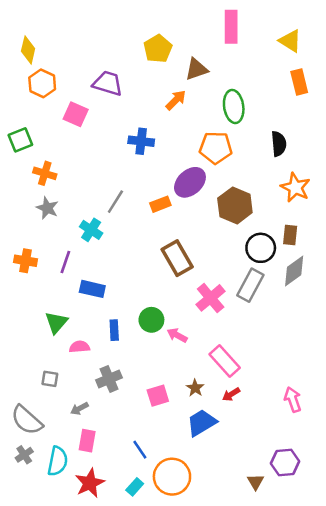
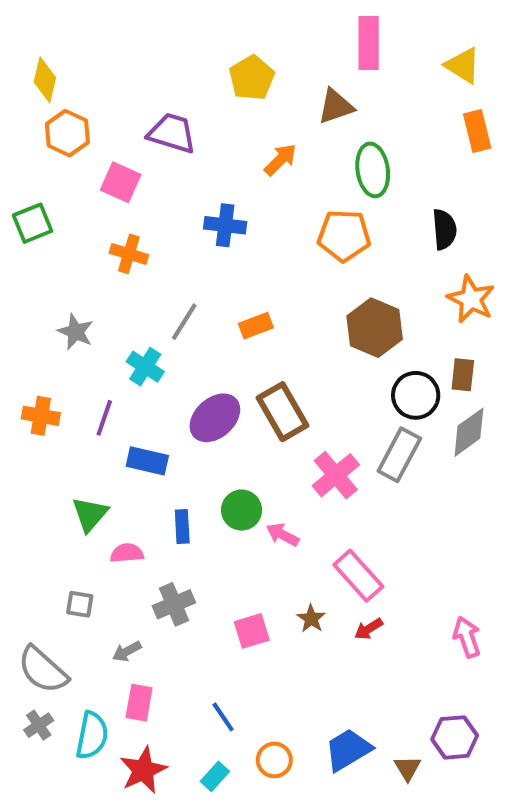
brown triangle: (196, 69) -> (336, 106), moved
orange cross: (45, 173) -> (129, 254), moved
purple ellipse: (190, 182) -> (215, 418), moved
blue trapezoid: (202, 423) -> (348, 750), moved
orange circle: (172, 477) -> (274, 760), size x0.6

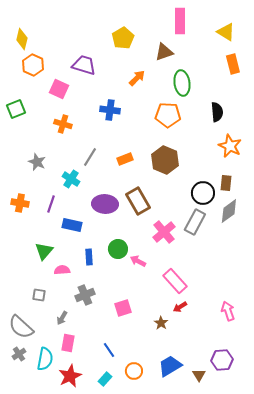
brown hexagon: (375, 328) -> (165, 160), moved
purple ellipse: (215, 418) -> (105, 204), turned 45
brown star: (311, 619) -> (161, 323), moved
gray arrow: (127, 651) -> (62, 318), turned -32

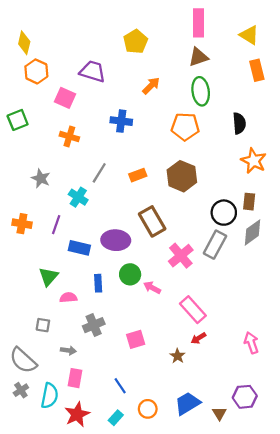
brown triangle: (164, 52) -> (198, 57), moved
purple ellipse: (105, 204) -> (116, 240), moved
gray arrow: (62, 318) -> (68, 350), turned -112

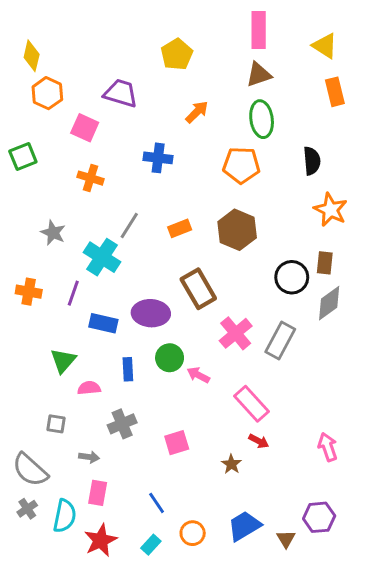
cyan cross: (78, 197) -> (102, 257), size x1.4
gray rectangle: (215, 245) -> (280, 341), moved
red arrow: (198, 338) -> (259, 441), turned -120

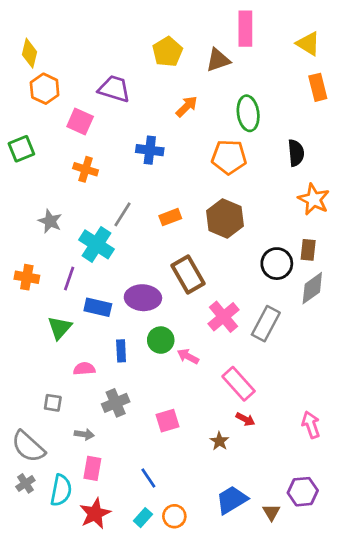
brown triangle: (259, 75) -> (218, 60), moved
green triangle: (63, 361) -> (60, 328), moved
orange circle: (193, 533) -> (174, 516), moved

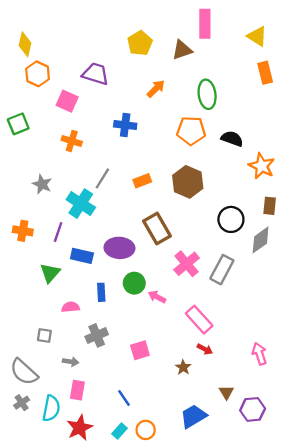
black semicircle: (296, 153) -> (232, 139), moved, turned -65
brown rectangle: (308, 250) -> (270, 206), moved
brown triangle: (271, 512) -> (226, 392), moved

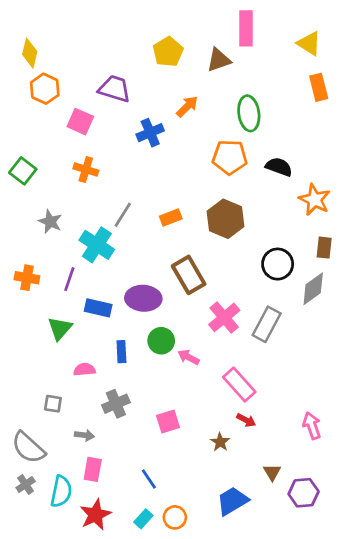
green square: (18, 124) -> (23, 171), moved, turned -30
blue cross: (125, 125) -> (150, 133), moved, turned -30

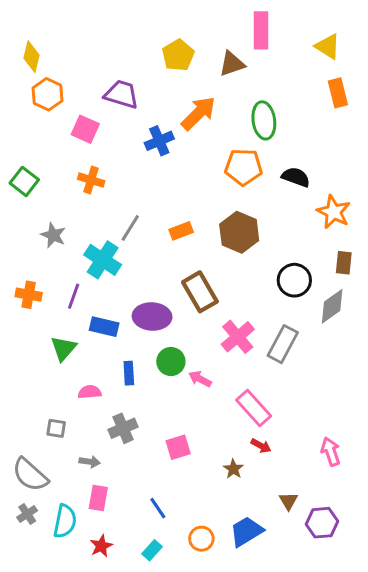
orange arrow: (187, 107) -> (199, 113), size x1.5
red star: (95, 515) -> (101, 546), size x0.7
orange circle: (175, 517) -> (201, 539), moved

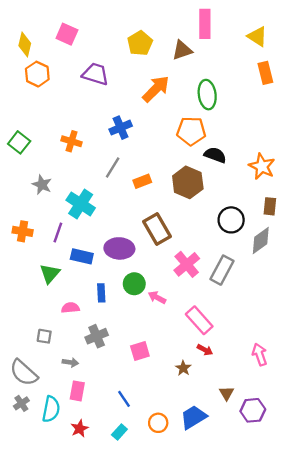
pink square: (85, 129) -> (67, 34), moved
blue cross: (159, 141) -> (121, 128), moved
black semicircle: (296, 177) -> (215, 155), moved
gray line: (130, 228) -> (113, 168), moved

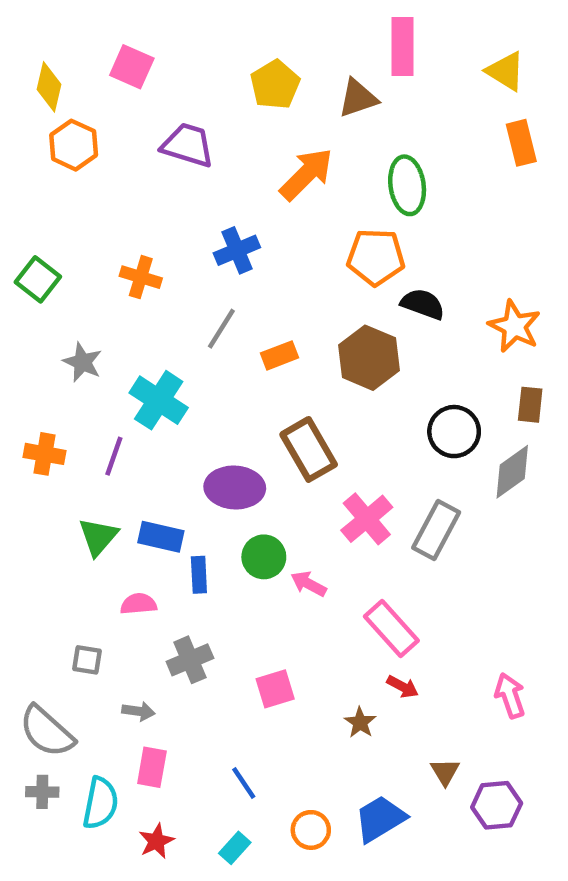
blue rectangle: (82, 256) -> (161, 537), moved
gray cross: (21, 403) -> (42, 792), turned 35

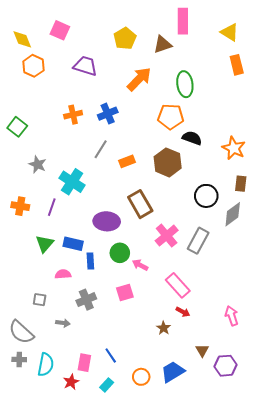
yellow diamond: (49, 87) -> (22, 39), turned -35
orange cross: (141, 277) -> (73, 115), moved, turned -30
pink square: (275, 689) -> (125, 292), moved
pink rectangle: (152, 767) -> (84, 363), moved

